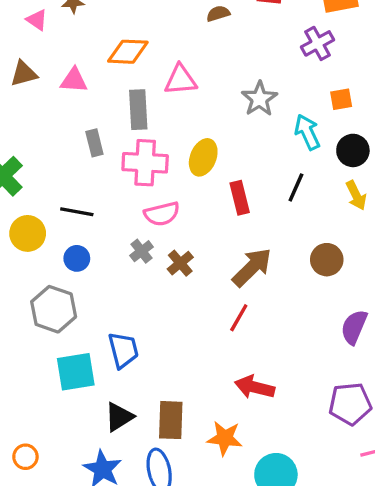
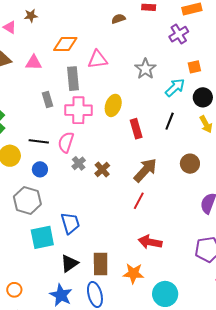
cyan arrow: (307, 132) -> (175, 88), turned 75
pink semicircle: (162, 214) -> (66, 142), moved, turned 125

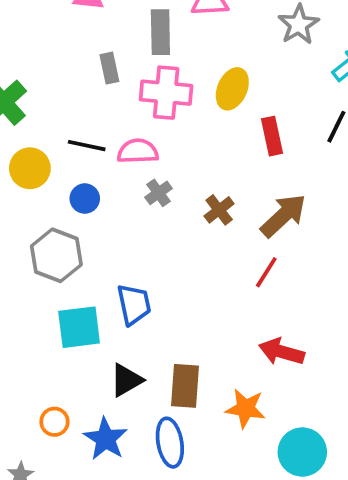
pink semicircle: (66, 142) -> (138, 151), turned 65
brown cross: (102, 170) -> (219, 210), moved
orange circle: (14, 290) -> (54, 422), moved

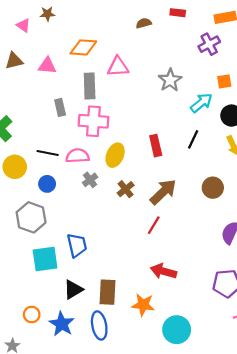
yellow ellipse: (232, 89) -> (115, 155), moved

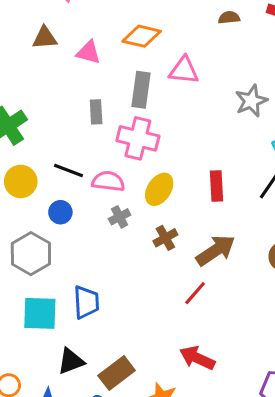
brown rectangle: (107, 292) -> (117, 373), turned 40

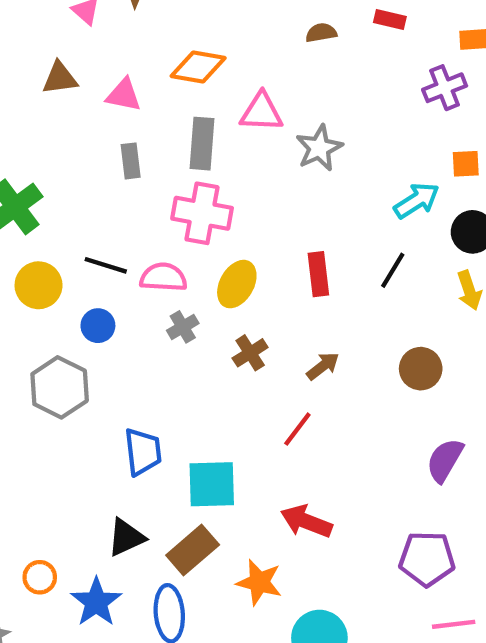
gray star: (251, 101) -> (319, 148), moved
gray rectangle: (96, 112) -> (131, 161), moved
brown arrow: (216, 250) -> (323, 366), size x0.6
cyan square: (40, 313) -> (212, 484), moved

